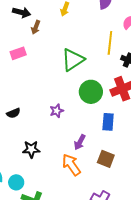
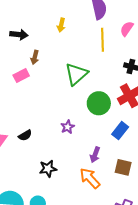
brown arrow: (36, 27) -> (35, 57), moved
yellow line: (110, 43) -> (103, 40), moved
blue rectangle: (108, 122) -> (120, 131), turned 42

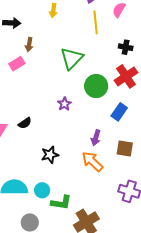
purple star: (68, 127) -> (64, 104), moved

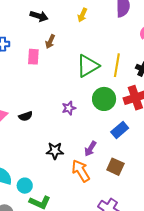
yellow line: (96, 22) -> (117, 65), moved
pink rectangle: (17, 64) -> (33, 57), turned -70
black star: (50, 155) -> (55, 151), moved

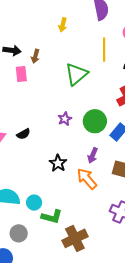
black arrow: (39, 16) -> (12, 50), moved
yellow line: (117, 65) -> (104, 50), moved
green circle: (104, 99) -> (95, 121), moved
black star: (55, 151) -> (58, 163), turned -30

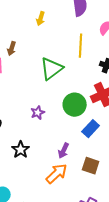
green circle: (95, 121) -> (75, 105), moved
black star: (58, 163) -> (21, 150), moved
orange arrow: (87, 179) -> (57, 174), turned 85

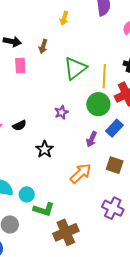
yellow line: (81, 46) -> (104, 76), moved
brown arrow: (12, 49) -> (43, 46), moved
purple arrow: (64, 151) -> (92, 139), moved

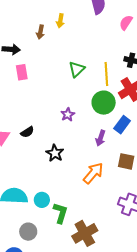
brown arrow: (43, 46) -> (40, 32), moved
green triangle: (75, 68) -> (77, 69), size x0.7
green L-shape: (44, 209) -> (60, 213), turned -85

